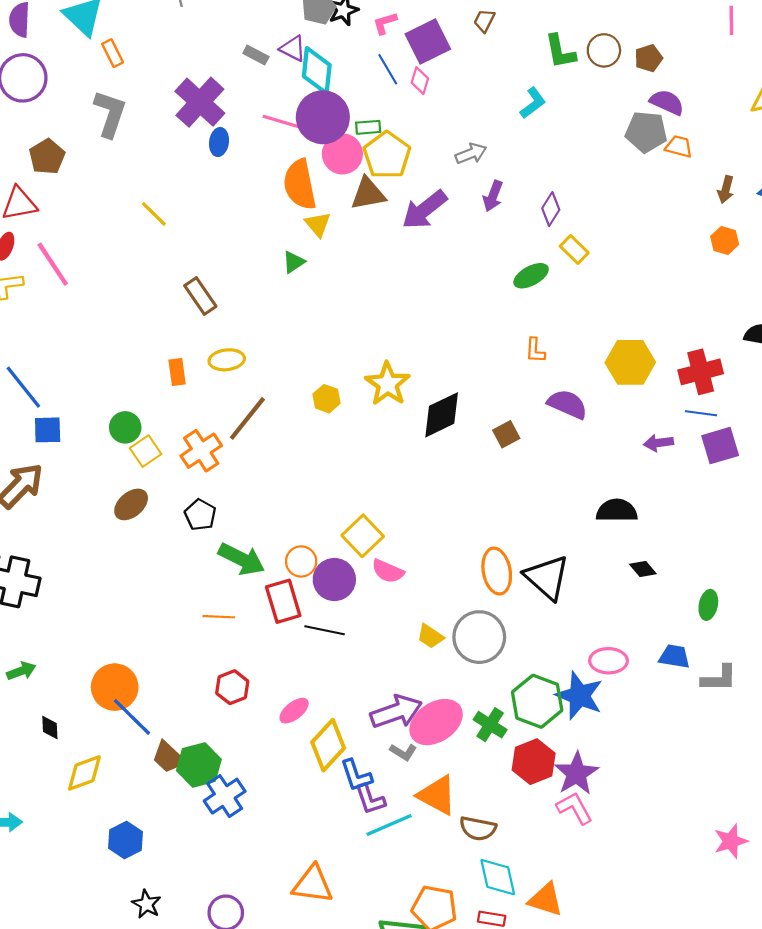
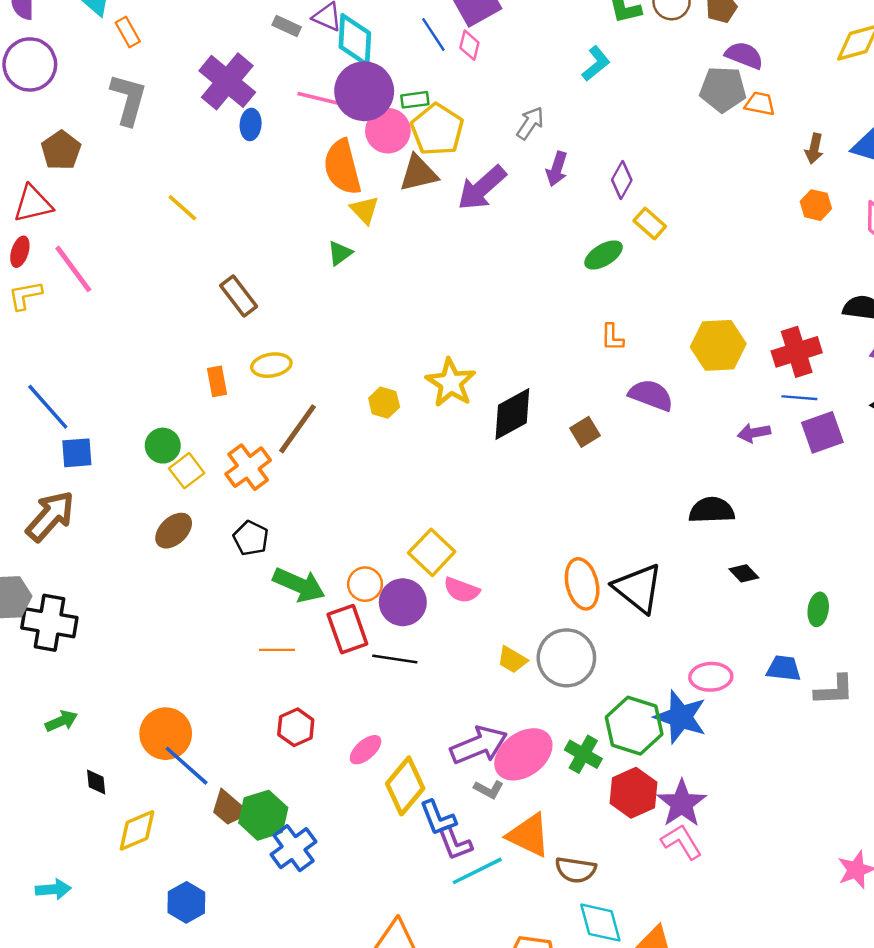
gray arrow: (471, 154) -> (530, 123), turned -32

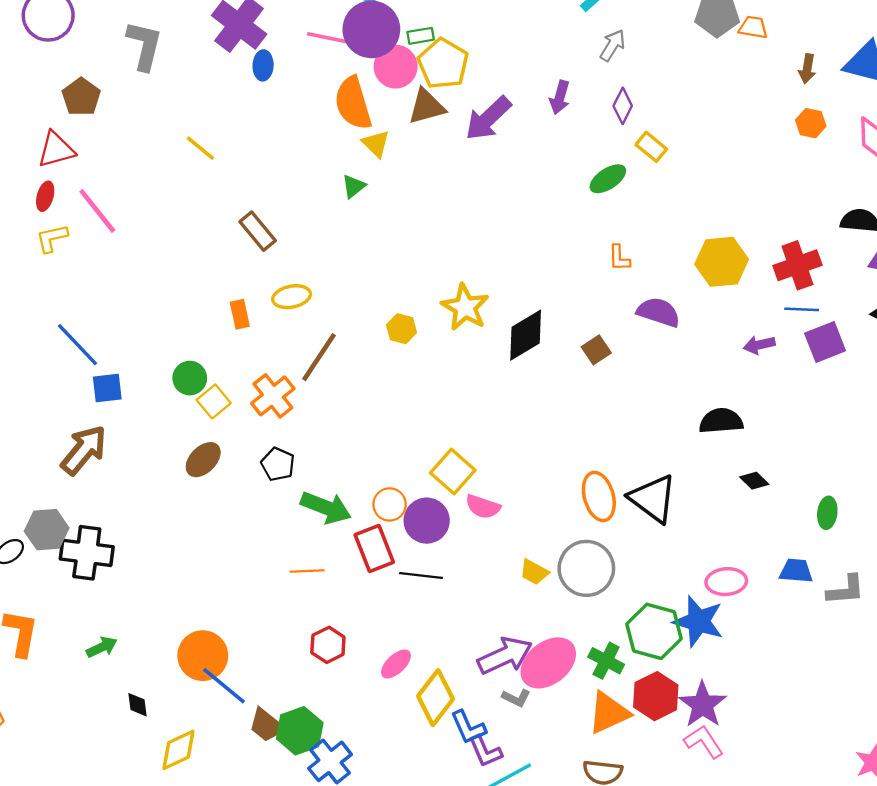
gray arrow: (530, 123) -> (613, 45), moved
orange triangle: (529, 835) -> (609, 713), moved, turned -48

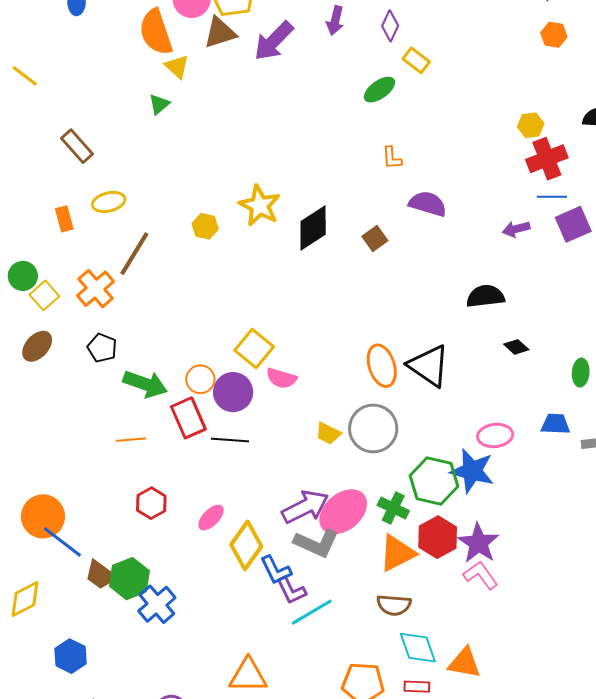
yellow hexagon: (722, 262) -> (531, 125), moved, size x0.6
gray L-shape: (516, 698) -> (316, 543), size x1.8

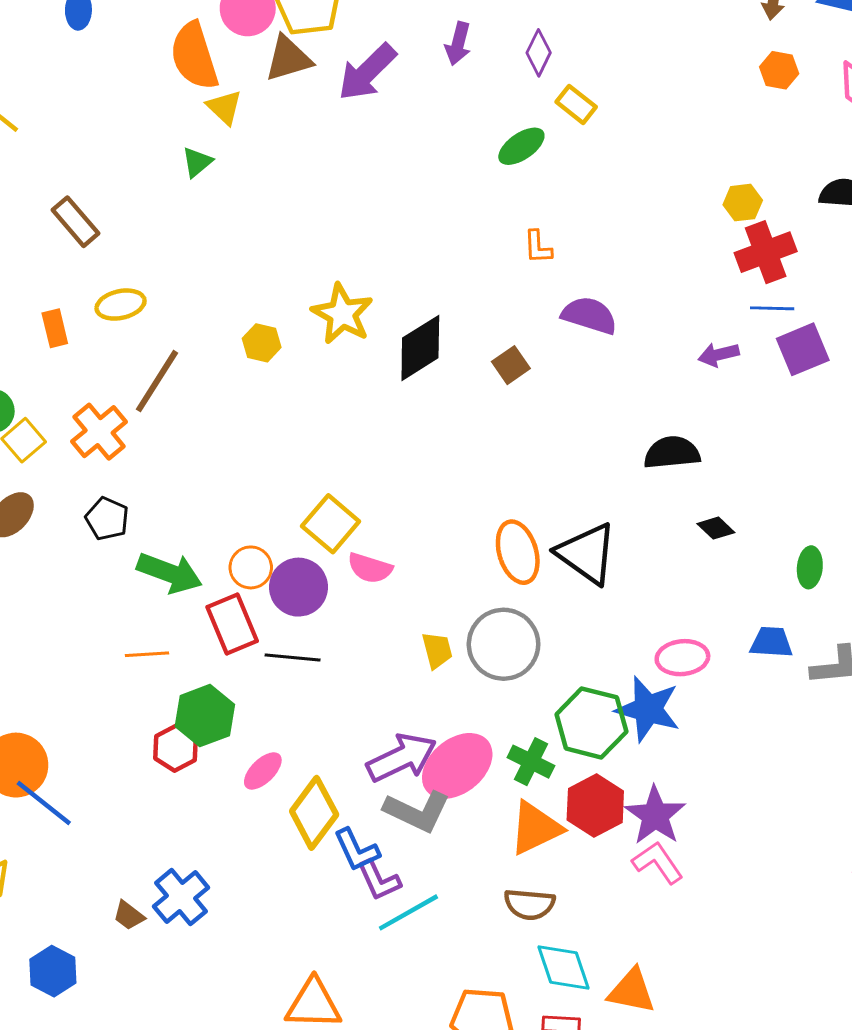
yellow trapezoid: (328, 433) -> (437, 650), turned -132
brown trapezoid: (101, 575) -> (129, 915), moved, size x0.7
green hexagon: (129, 579) -> (205, 716), moved

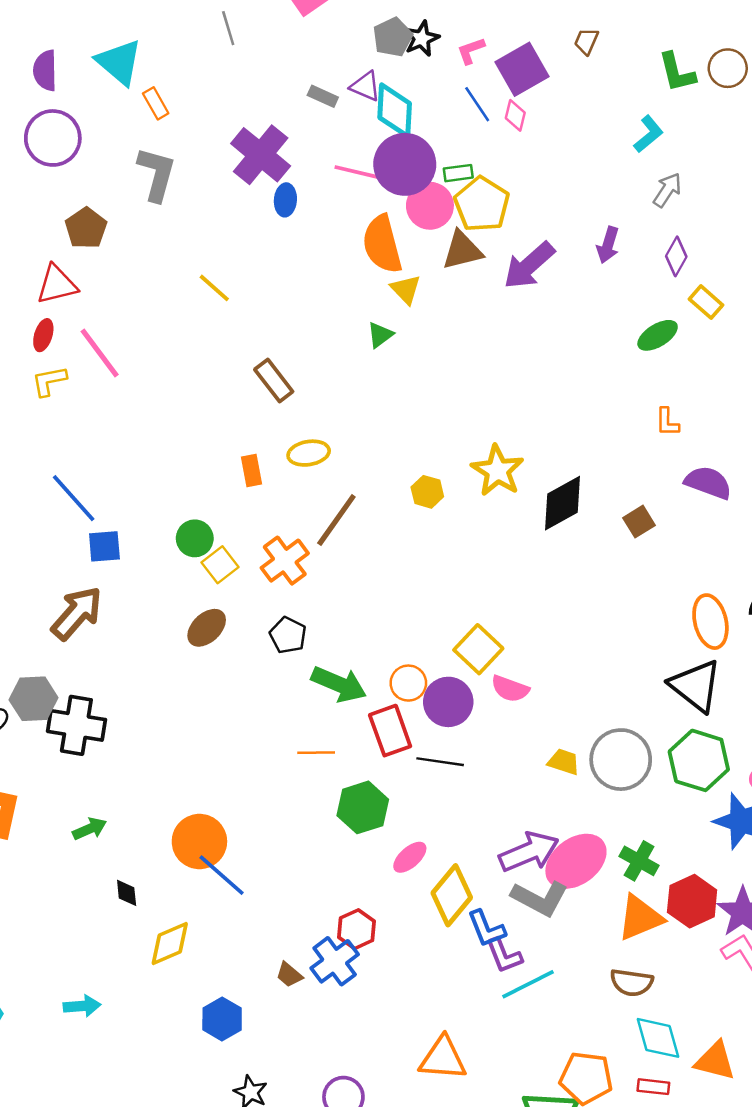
orange ellipse: (518, 552) -> (710, 622), moved
yellow trapezoid: (437, 650) -> (564, 762), turned -60
green hexagon: (591, 723) -> (699, 760), moved
red hexagon: (175, 748) -> (357, 929), moved

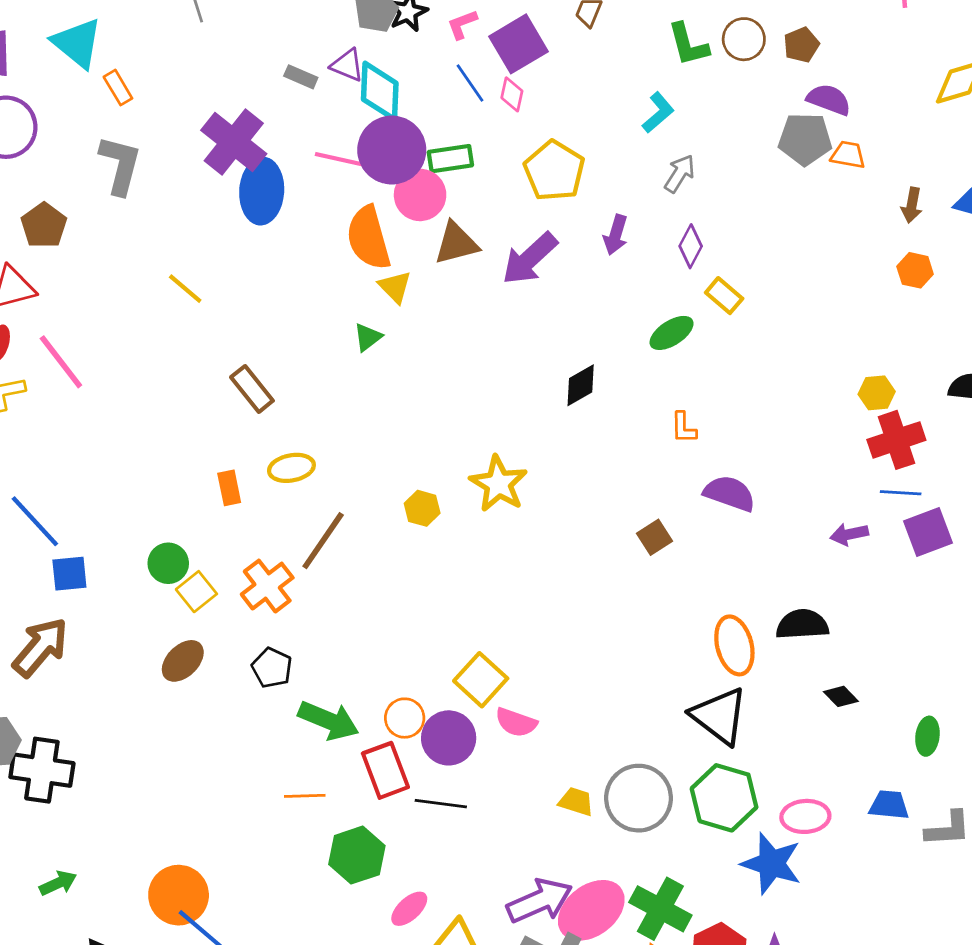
green rectangle: (458, 173) -> (450, 159), size x1.4
blue ellipse: (285, 200) -> (262, 191), size x1.8
yellow pentagon: (482, 204) -> (554, 171), moved
black diamond: (563, 503) -> (581, 385), moved, size x0.7
green cross: (639, 861) -> (660, 909), size x1.4

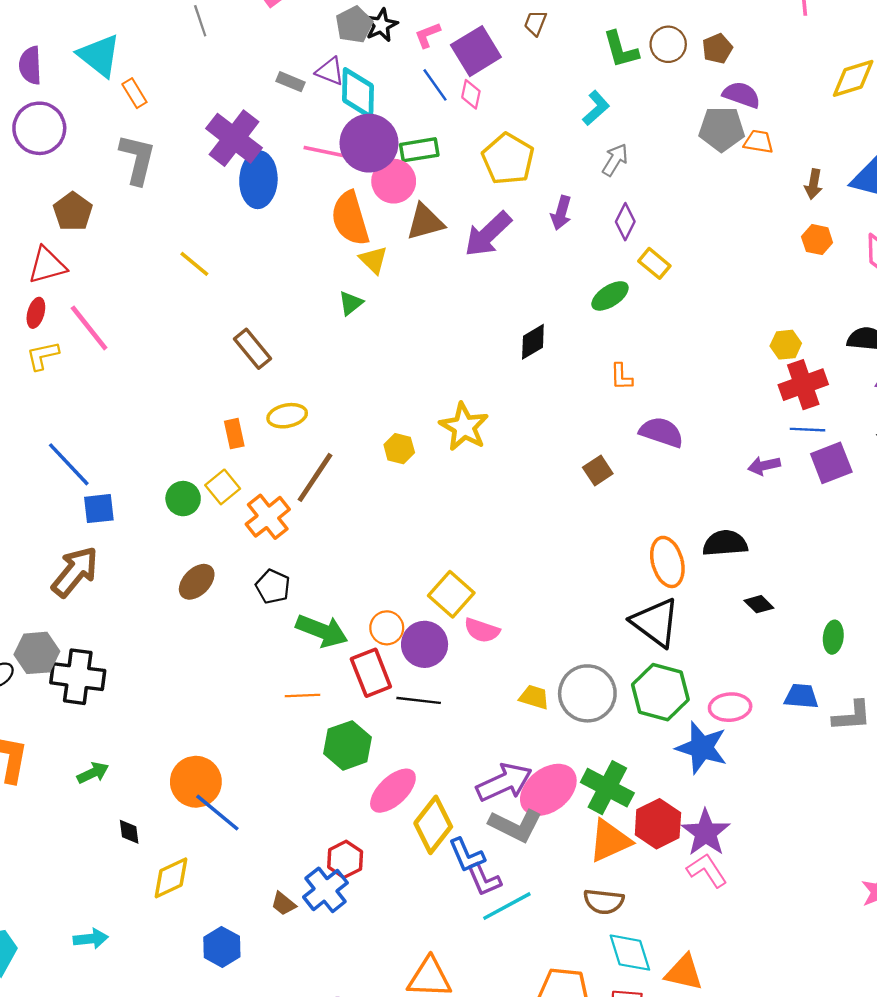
yellow square: (196, 592) -> (223, 487), moved
pink ellipse: (409, 909) -> (393, 791), size x1.5

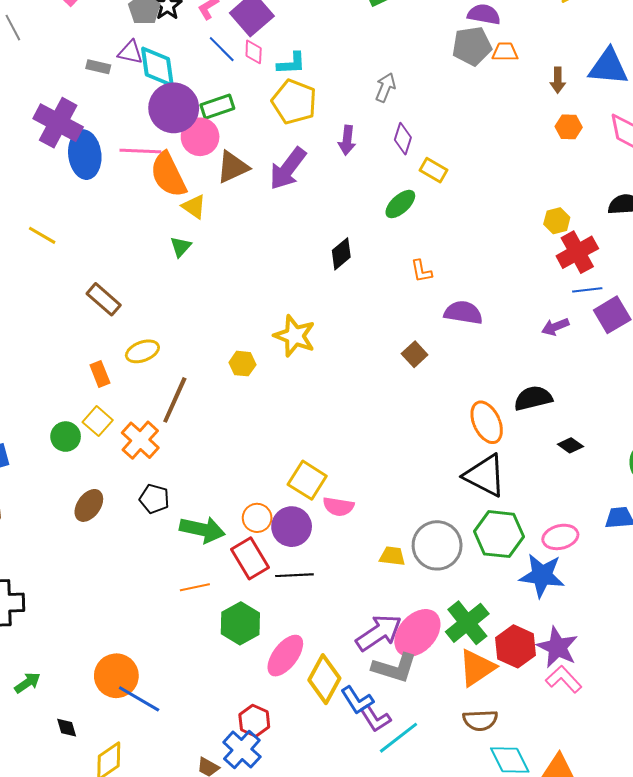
cyan L-shape: (596, 108) -> (291, 63), moved, turned 48
pink line: (327, 152) -> (140, 151), moved
green cross: (607, 788) -> (467, 623), turned 33

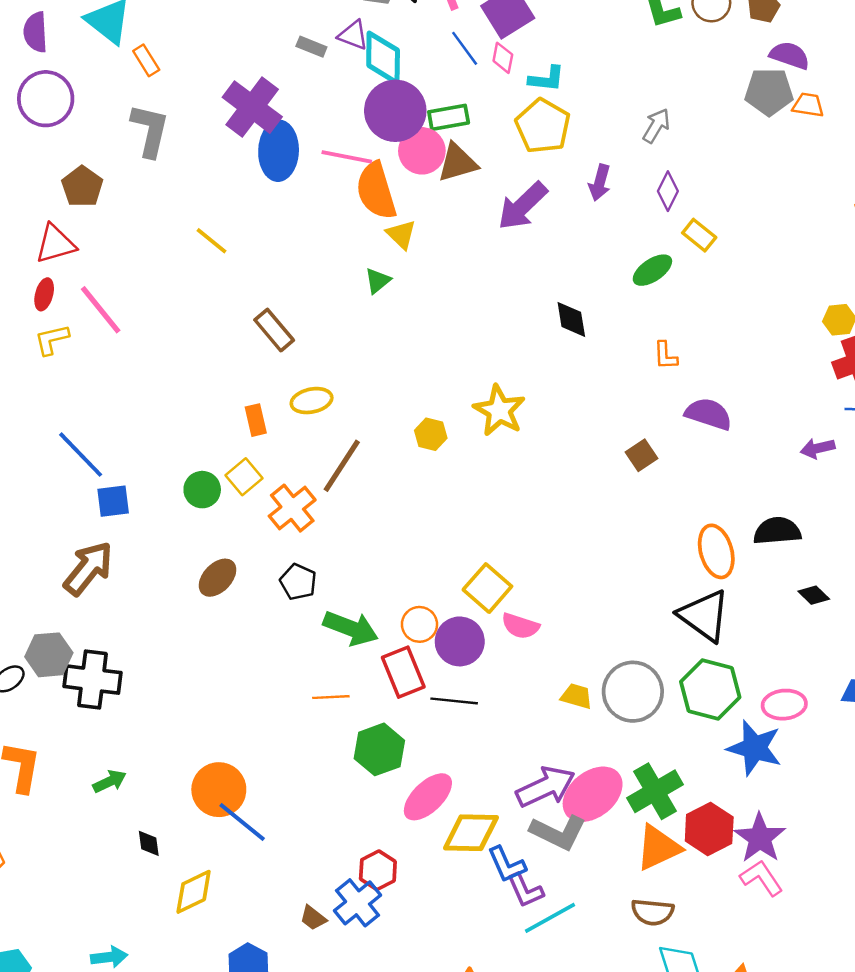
brown triangle: (233, 167) -> (457, 163), moved
black diamond: (341, 254) -> (571, 319), turned -68
yellow diamond: (324, 679) -> (471, 833), turned 54

